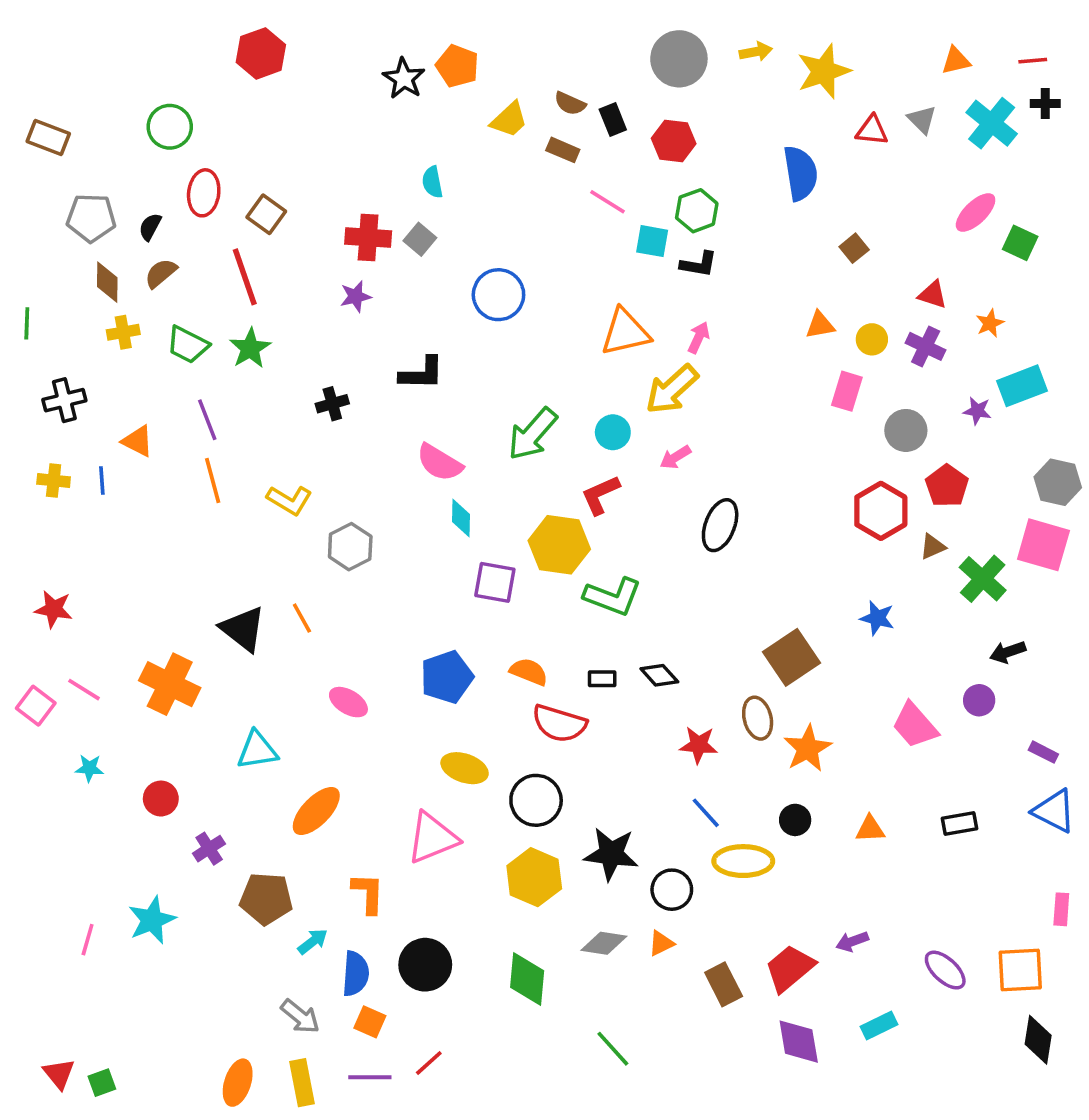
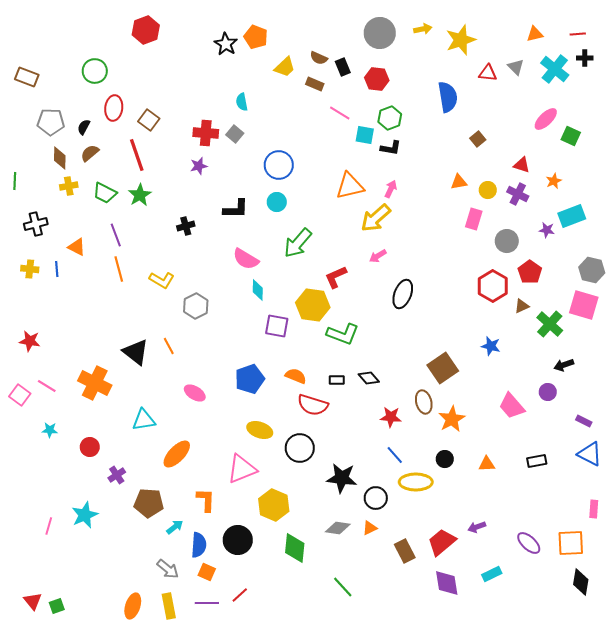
cyan circle: (613, 432) -> (277, 202), moved
yellow hexagon: (534, 877) -> (274, 505), moved

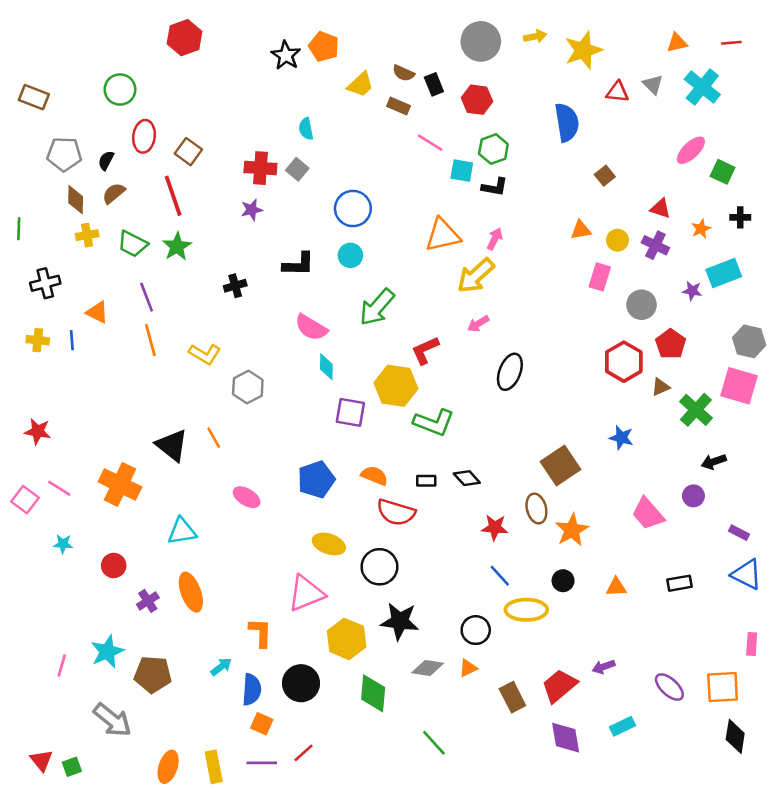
black cross: (585, 58) -> (740, 217), moved
orange ellipse: (177, 454) -> (191, 592), moved, turned -64
black star: (342, 478) -> (400, 621), moved
brown pentagon: (149, 503) -> (153, 674), moved
gray arrow: (168, 569) -> (112, 720), moved, size x1.4

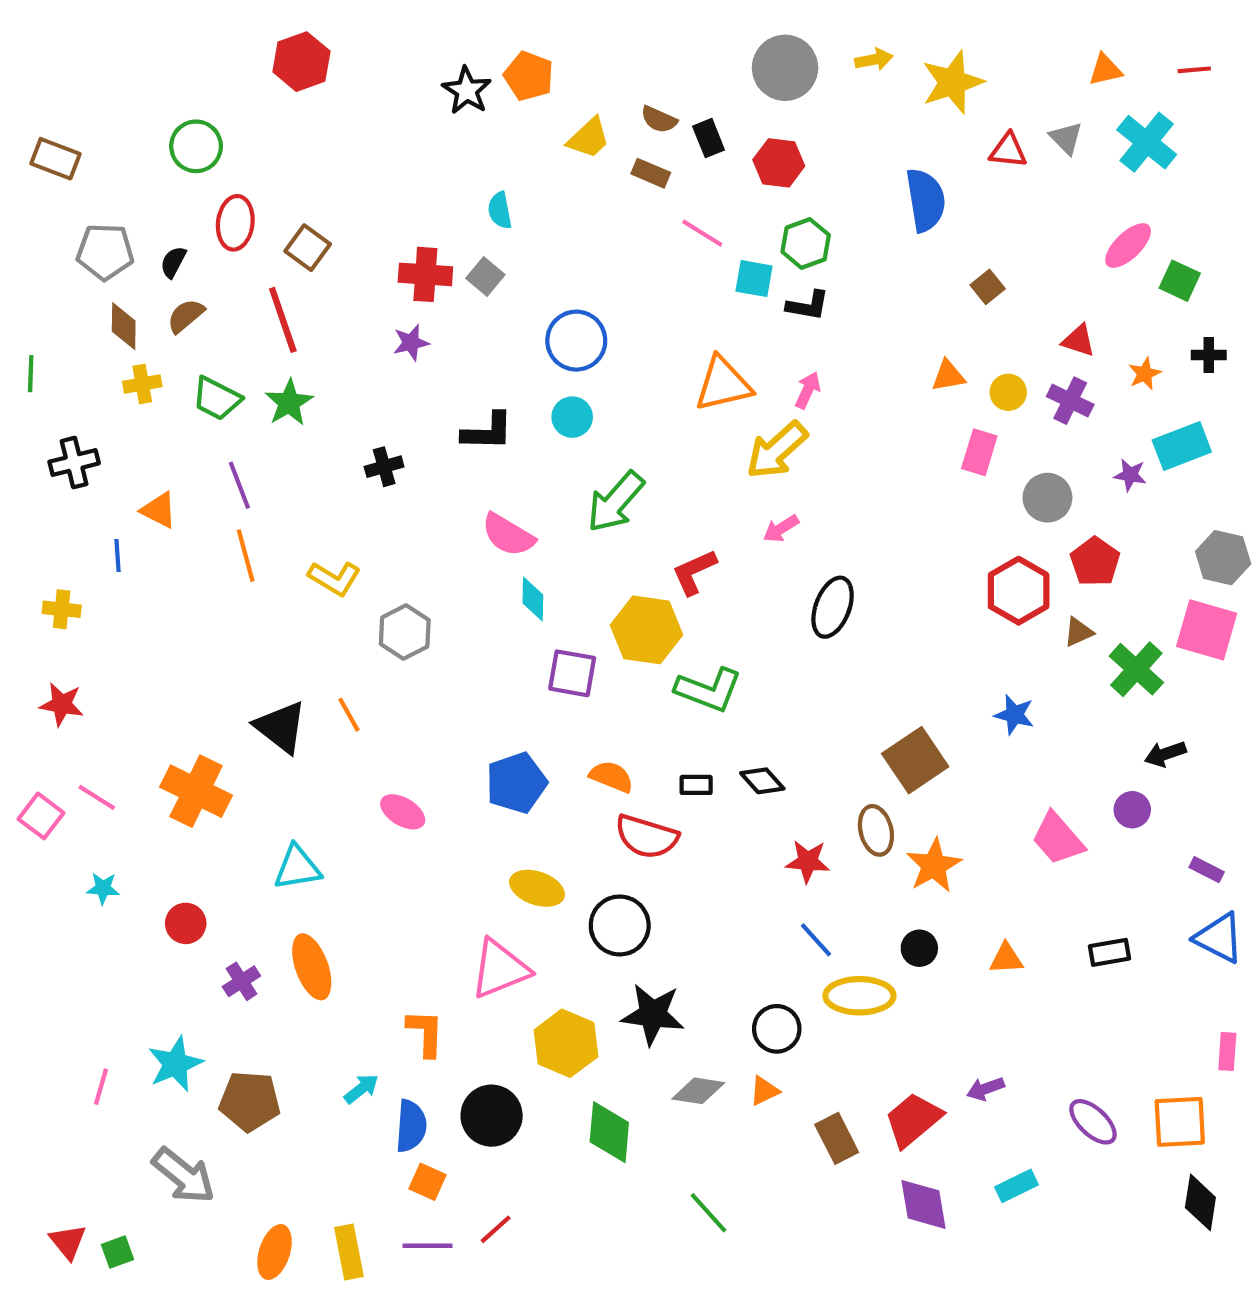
yellow cross: (38, 340) -> (62, 609), moved

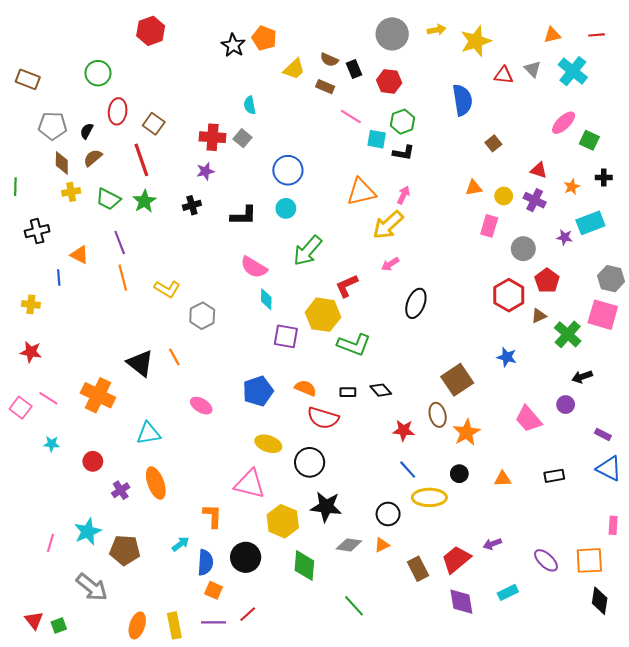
black cross: (384, 467) -> (192, 205), moved
pink triangle: (500, 969) -> (250, 484), turned 36

